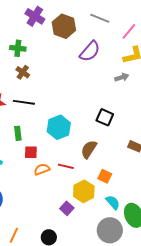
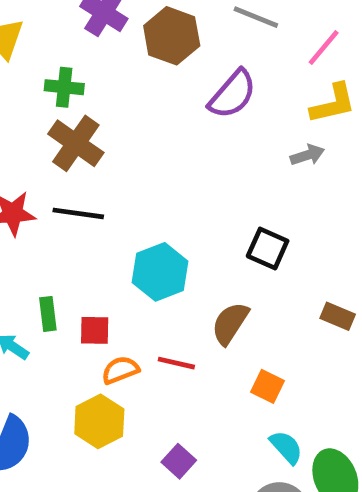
brown cross: (23, 72) -> (76, 143), size x1.6
green rectangle: (18, 133) -> (48, 314), moved
yellow hexagon: (84, 191) -> (99, 421), moved

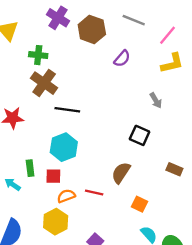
purple semicircle: (232, 94) -> (122, 59), size x0.7
gray arrow: (307, 155) -> (156, 100), moved, turned 77
black line: (78, 213) -> (67, 110), moved
cyan hexagon: (160, 272) -> (64, 147), moved

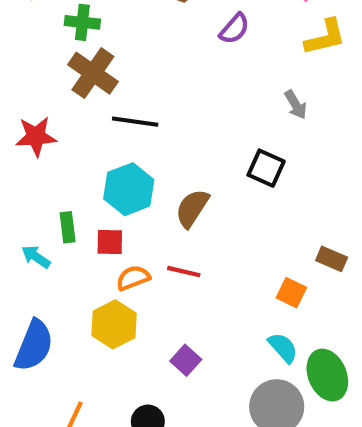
brown rectangle: (174, 169) -> (332, 259), moved
brown semicircle: (121, 173) -> (192, 208), moved
orange square: (140, 204) -> (291, 293), moved

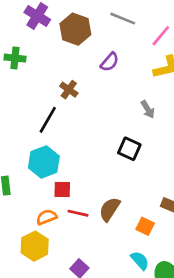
brown cross: (93, 73) -> (69, 90), moved, size x0.6
black line: (135, 122) -> (48, 120), turned -68
brown semicircle: (192, 208) -> (110, 209), moved
red square: (110, 242) -> (62, 189), moved

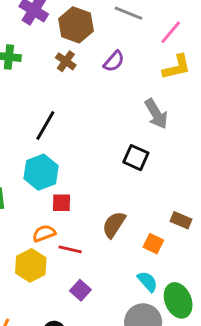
brown cross: (69, 90) -> (66, 61), moved
gray arrow: (148, 109) -> (156, 114), size x1.5
red line: (78, 213) -> (70, 249), moved

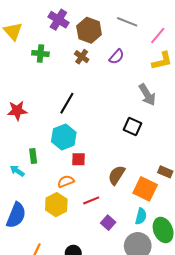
orange square: (153, 244) -> (145, 189), size x1.6
red line: (70, 249) -> (91, 200), moved, turned -35
cyan semicircle: (147, 281) -> (141, 216), turned 56
purple square: (80, 290) -> (108, 223), moved

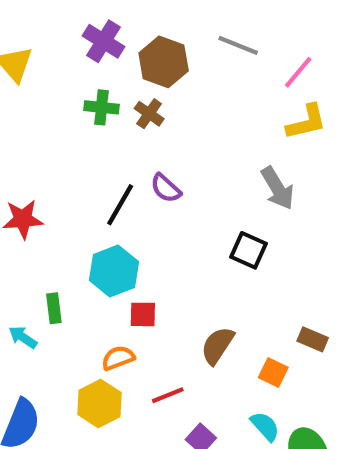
green cross: (40, 53) -> (102, 107), moved
purple semicircle: (117, 57) -> (166, 188), moved, turned 91
orange square: (145, 189) -> (273, 372), size x0.6
cyan semicircle: (141, 216) -> (265, 426), turned -56

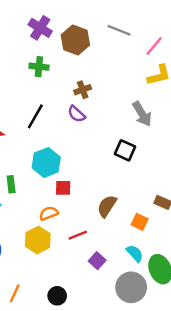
brown cross: (149, 114) -> (83, 90), moved, turned 35
black line: (120, 205) -> (35, 116), moved

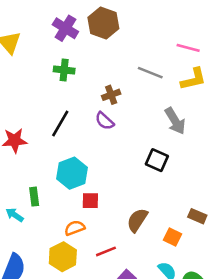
gray line: (119, 30) -> (150, 73), moved
brown hexagon: (75, 40) -> (103, 23), moved
pink line: (154, 46) -> (188, 48), turned 65

